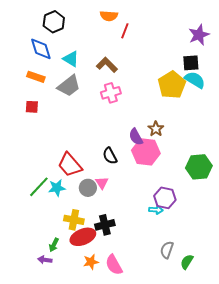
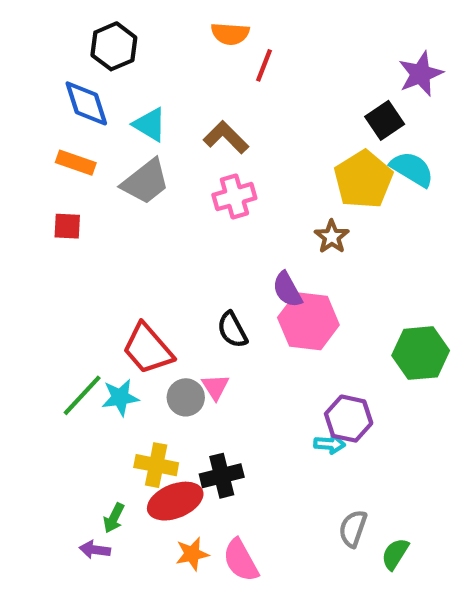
black square: (191, 63) -> (385, 120), moved, turned -30
brown star: (156, 129) -> (332, 237), moved

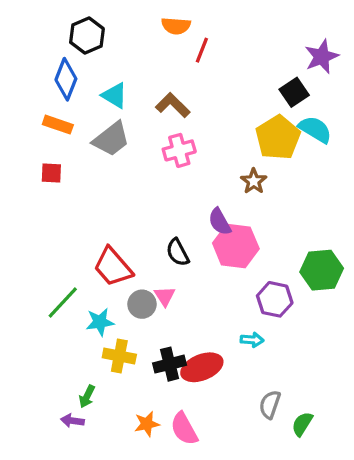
blue diamond: (86, 103) -> (66, 79), turned 39
cyan star: (120, 397) -> (100, 322), moved
purple hexagon: (349, 419) -> (275, 299), moved
red ellipse: (175, 501) -> (202, 367), moved

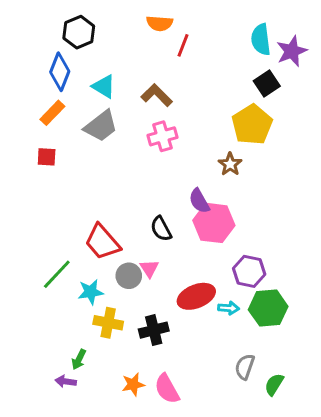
orange rectangle: (58, 125) -> (52, 113), turned -65
cyan semicircle: (315, 129) -> (261, 39), moved, turned -128
green hexagon: (322, 270) -> (268, 308), moved
red ellipse: (202, 367) -> (196, 296), moved

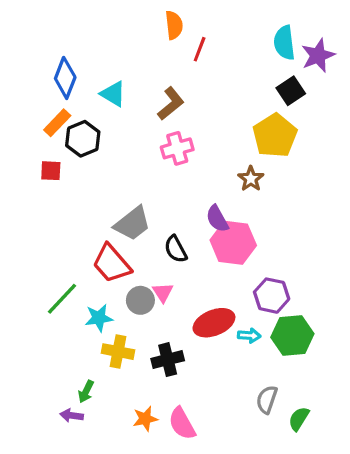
orange semicircle: (160, 23) -> (174, 25), turned -100
black hexagon: (79, 32) -> (83, 139), moved
brown L-shape: (157, 95) -> (171, 104), turned 96
gray trapezoid: (101, 126) -> (132, 224), moved

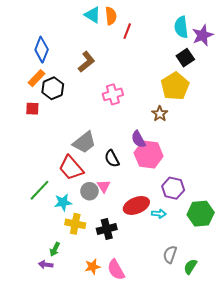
cyan triangle: (113, 94) -> (93, 15), moved
brown L-shape: (171, 104) -> (86, 62), moved
green hexagon: (292, 336) -> (201, 214), moved

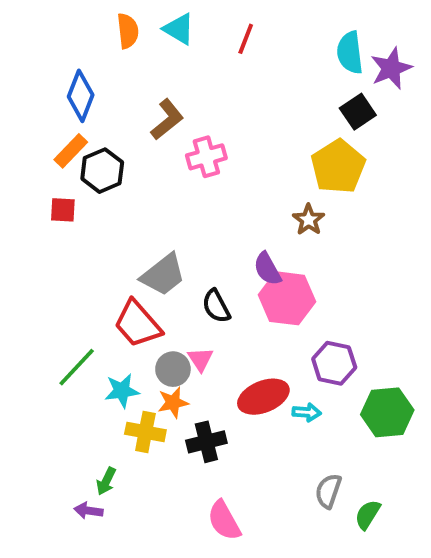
orange semicircle: (111, 16) -> (128, 31), moved
red line: (127, 31) -> (246, 39), moved
pink cross: (113, 94) -> (206, 157), moved
orange star: (93, 267) -> (173, 403), moved

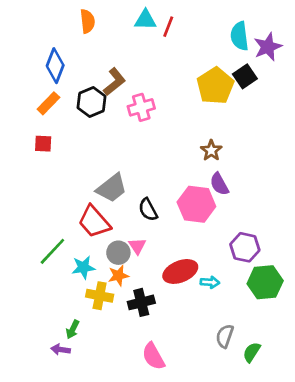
cyan triangle: (179, 29) -> (145, 20), moved, turned -30
yellow pentagon: (338, 167) -> (215, 86), moved
black hexagon: (102, 171) -> (91, 102), moved
purple semicircle: (267, 269) -> (219, 184), moved
purple hexagon: (334, 363) -> (245, 247), moved

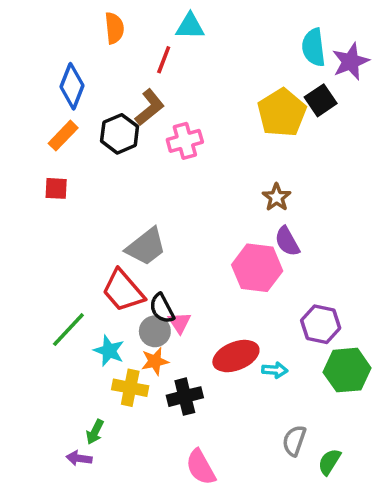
red line: (168, 27) -> (164, 60), moved
black semicircle: (148, 210) -> (162, 308), moved
cyan star: (83, 267) -> (109, 351), turned 30

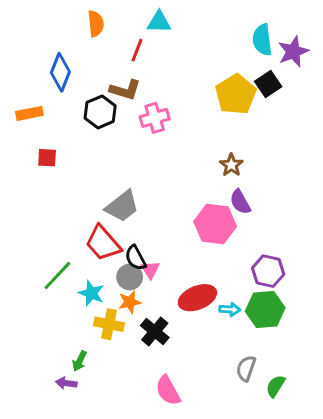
brown L-shape: (150, 107) -> (125, 90), turned 56
orange rectangle: (63, 136) -> (29, 113), moved, turned 35
green hexagon: (347, 370) -> (265, 309), moved
black cross: (185, 397) -> (155, 332), turned -36

